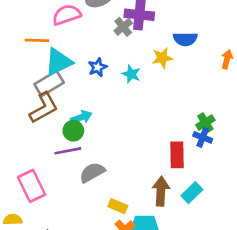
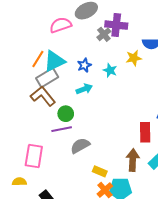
orange line: (37, 40) -> (38, 59), moved, turned -60
brown L-shape: (44, 108) -> (43, 96), turned -100
cyan arrow: (81, 117) -> (84, 89), moved
pink rectangle: (32, 186) -> (34, 156), turned 35

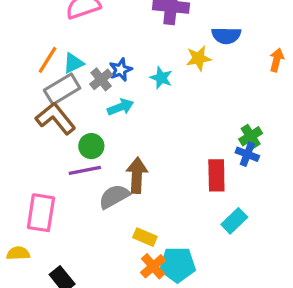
gray cross: (104, 34) -> (101, 79), moved
cyan triangle: (54, 61) -> (73, 63), size x0.6
brown arrow: (133, 160) -> (137, 175), moved

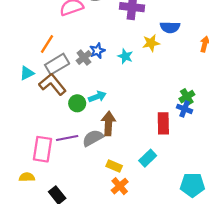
cyan triangle: (73, 63) -> (27, 73), moved
cyan arrow: (121, 107) -> (97, 97), moved
purple line: (85, 170) -> (67, 138), moved
cyan rectangle: (234, 221) -> (148, 158), moved
cyan pentagon: (177, 265) -> (192, 185), moved

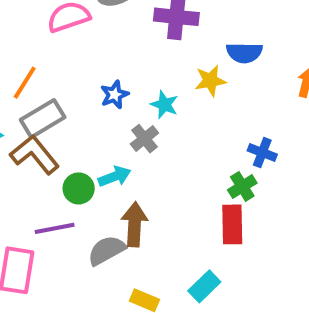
gray cross: (84, 57) -> (144, 139), moved
green cross: (187, 97) -> (242, 186), moved
blue cross: (185, 109) -> (262, 153), moved
purple line: (67, 138) -> (55, 228), moved

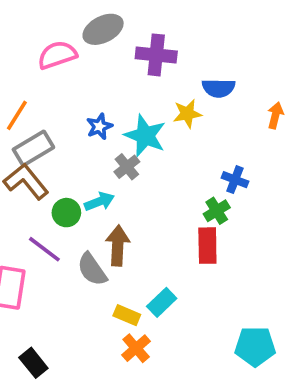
cyan star: (164, 105) -> (145, 136), size x1.6
purple line: (55, 228) -> (44, 249), turned 48
gray semicircle: (107, 250) -> (92, 269), turned -96
cyan rectangle: (204, 286) -> (162, 302), moved

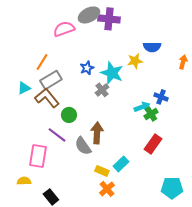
purple cross: (156, 55) -> (109, 19), moved
cyan arrow: (99, 202) -> (142, 107), moved
red rectangle: (207, 246) -> (153, 144), moved, turned 36

